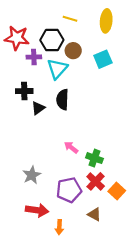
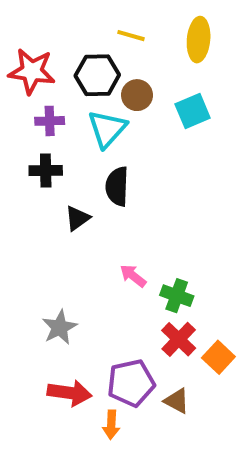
purple cross: (34, 57) -> (50, 121), moved
black triangle: (38, 108) -> (77, 218), moved
purple pentagon: (69, 190) -> (131, 383), moved

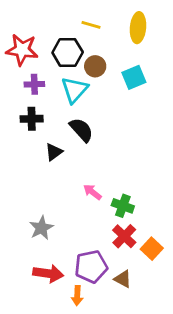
black semicircle: (117, 186) -> (81, 130), turned 136

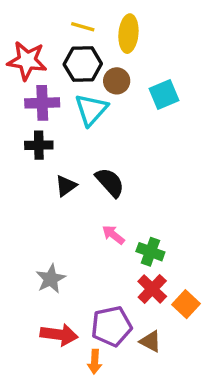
yellow line: (91, 25) -> (83, 27), moved
yellow ellipse: (138, 28) -> (128, 34), moved
purple cross: (34, 84) -> (42, 103), size x1.4
black semicircle: (81, 130) -> (110, 182), moved

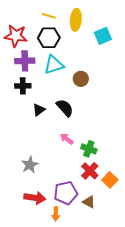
brown circle: (117, 81) -> (81, 79), moved
cyan square: (164, 94) -> (103, 36), moved
cyan triangle: (91, 110) -> (54, 65), turned 30

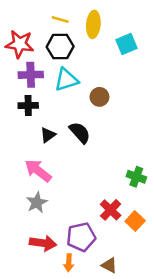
pink arrow: (67, 139) -> (38, 171), moved, size x1.6
green cross: (89, 149) -> (136, 177), moved
brown triangle: (89, 202) -> (109, 265), moved

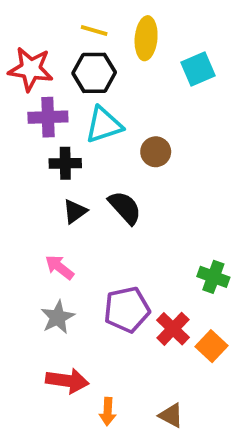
black cross: (28, 105) -> (65, 163), moved
pink arrow: (38, 171) -> (59, 267), size x0.7
purple pentagon: (81, 237) -> (127, 310), moved

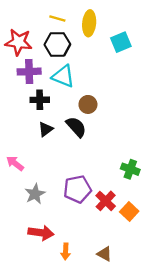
cyan triangle: (104, 125) -> (63, 76), turned 40
brown circle: (156, 152) -> (88, 104), moved
pink arrow: (59, 267) -> (15, 163), moved

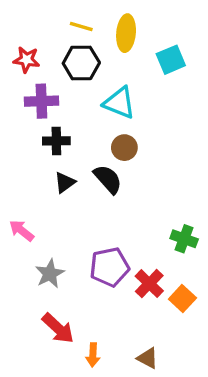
red star: (19, 42) -> (27, 60), size x0.7
cyan triangle: (63, 76) -> (119, 103), moved
red arrow: (41, 233) -> (58, 328), turned 35

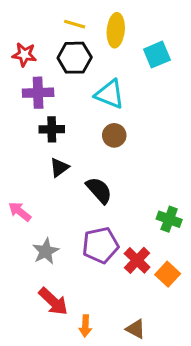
black semicircle: (108, 179) -> (99, 190), moved

